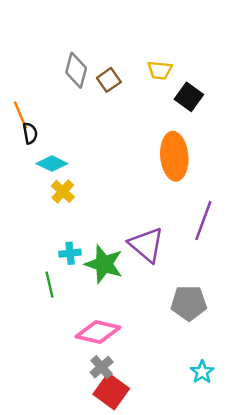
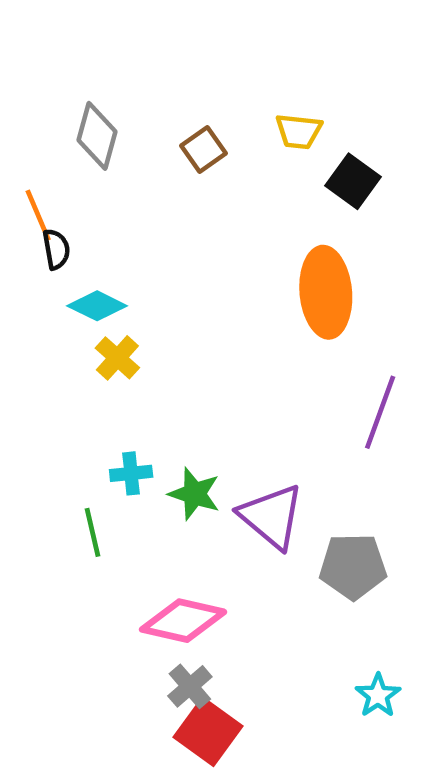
gray diamond: (76, 70) -> (97, 136), moved
purple triangle: (146, 245) -> (271, 516), moved
green star: (104, 264) -> (194, 494), size x0.7

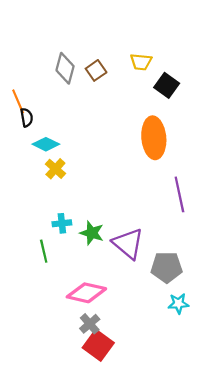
gray diamond: (97, 136) -> (65, 68), moved
purple line: (380, 412) -> (179, 194), turned -32
cyan star: (378, 695) -> (178, 304), moved, turned 30

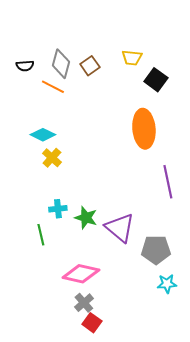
orange line: (18, 101) -> (53, 87), moved, turned -40
black semicircle: (27, 117) -> (25, 66), moved, turned 96
red square: (98, 345) -> (92, 323), size x0.7

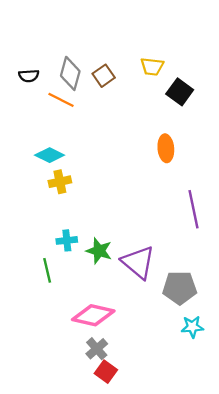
orange ellipse: (144, 129) -> (166, 148), size x0.6
yellow cross: (52, 158) -> (60, 182), turned 36

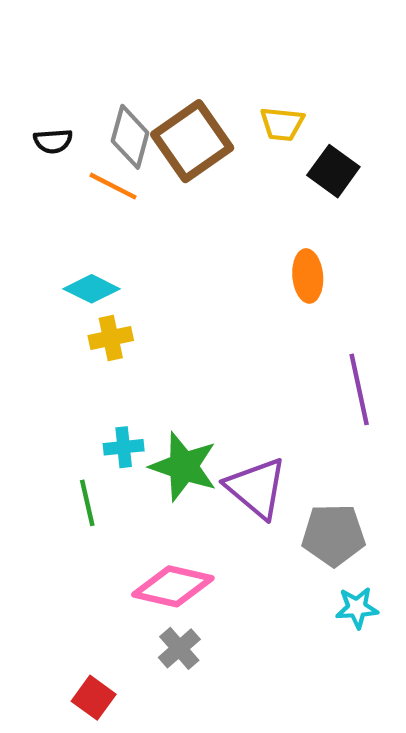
brown square: (104, 76) -> (192, 141), size x1.8
green star: (99, 251) -> (184, 466), size x1.4
red square: (106, 372) -> (94, 698), moved

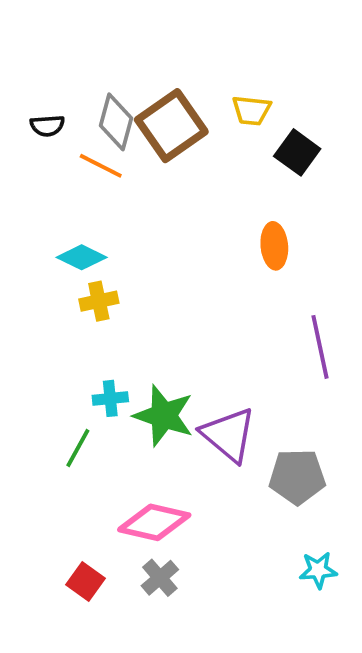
green line: (87, 503) -> (78, 448), turned 42
cyan star: (357, 608) -> (318, 570), moved
red square: (94, 698) -> (85, 582), moved

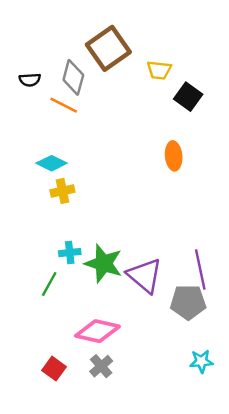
brown square: (171, 126) -> (108, 48), moved
purple line: (320, 347) -> (200, 269), moved

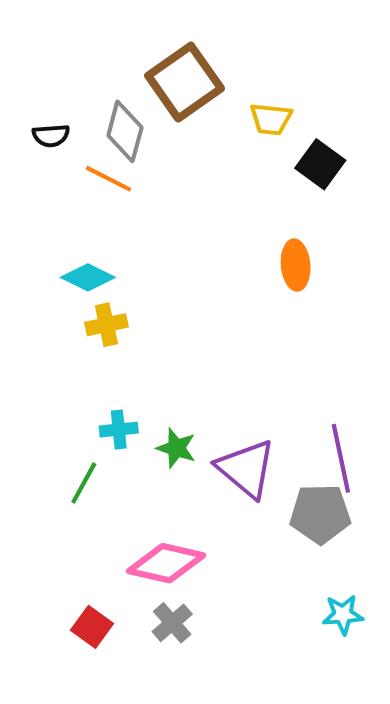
green star: (104, 263) -> (176, 448), size x0.6

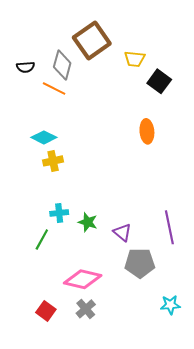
purple triangle: (246, 469) -> (122, 232), size x0.6
gray pentagon: (320, 514) -> (140, 263), moved

